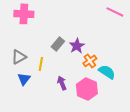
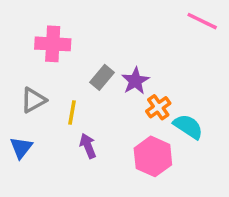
pink cross: (24, 14) -> (53, 44), moved
blue triangle: (24, 79) -> (21, 148), moved
purple arrow: (62, 83) -> (88, 146), moved

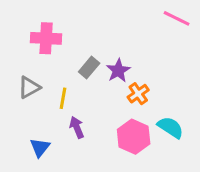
cyan semicircle: (188, 127) -> (170, 127), moved
blue triangle: (21, 148) -> (40, 147), moved

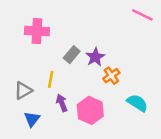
gray triangle: (29, 87) -> (23, 91), moved
pink hexagon: (134, 137) -> (90, 110), moved

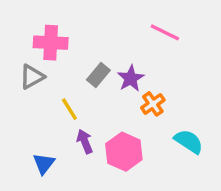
pink line: (142, 15) -> (165, 32), moved
yellow line: (51, 79) -> (69, 109), turned -42
gray triangle: (23, 91) -> (32, 77), moved

